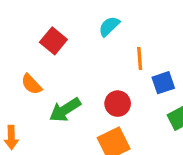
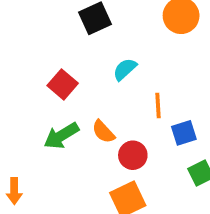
orange semicircle: (31, 84) -> (103, 132), moved
green arrow: (65, 110) -> (61, 136), moved

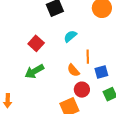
orange semicircle: (103, 132) -> (73, 70), moved
red circle: (133, 155) -> (82, 90), moved

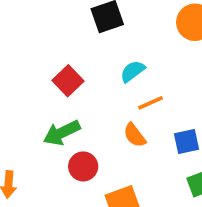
orange line: (88, 57) -> (150, 103), moved, turned 64
red circle: (82, 90) -> (83, 166), moved

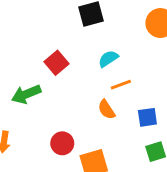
green arrow: (62, 133) -> (26, 94), moved
red circle: (83, 166) -> (62, 143), moved

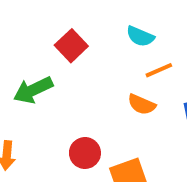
cyan semicircle: (108, 59) -> (140, 36), turned -120
orange semicircle: (107, 110) -> (142, 104), turned -30

